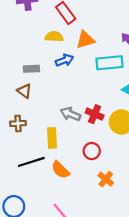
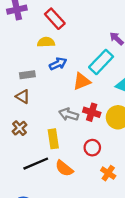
orange triangle: (85, 40) -> (82, 81), moved
cyan rectangle: (109, 63) -> (101, 62), turned -35
brown cross: (18, 123) -> (20, 128), turned -32

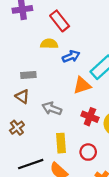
blue arrow: (58, 64) -> (71, 56), moved
gray arrow: (69, 114) -> (52, 109), moved
yellow rectangle: (53, 139) -> (61, 143), moved

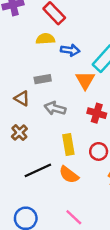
blue arrow: (71, 56) -> (70, 50), turned 35
gray rectangle: (28, 75) -> (43, 79), moved
orange triangle: (82, 85) -> (85, 80), turned -36

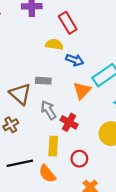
brown triangle: (22, 98) -> (20, 94), size x1.5
gray arrow: (55, 108) -> (48, 110), turned 30
red cross: (97, 113) -> (69, 122), moved

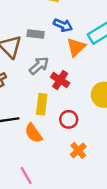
blue arrow: (75, 60) -> (63, 25), moved
gray arrow: (48, 110) -> (39, 66), turned 78

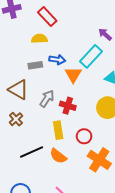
gray rectangle: (36, 34) -> (35, 65), moved
orange cross: (78, 150) -> (99, 160), size x1.6

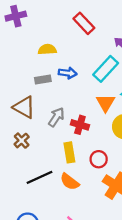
red rectangle: (47, 17) -> (84, 23), moved
orange triangle: (73, 75) -> (106, 103), moved

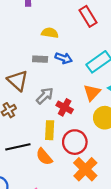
red circle: (99, 159) -> (75, 142), size x1.5

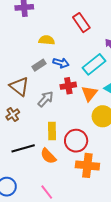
gray rectangle: (40, 59) -> (39, 65), turned -32
red cross: (65, 107) -> (68, 86), moved, turned -35
orange cross: (85, 169) -> (87, 165), turned -35

